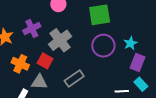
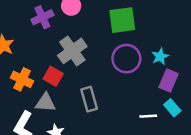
purple cross: (32, 29) -> (42, 17), moved
gray rectangle: (74, 79) -> (89, 99), turned -72

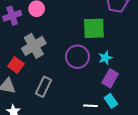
green square: (122, 20) -> (94, 28), moved
gray rectangle: (89, 99) -> (43, 87), turned 36

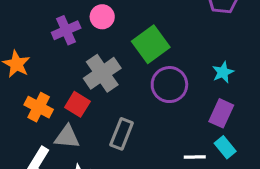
green square: (94, 28) -> (151, 44), moved, turned -30
cyan star: (105, 58) -> (223, 72), moved

